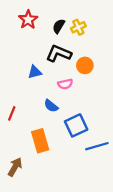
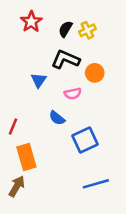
blue triangle: (35, 72) -> (39, 80), turned -40
orange rectangle: (40, 141) -> (26, 157), moved
blue line: (97, 146) -> (96, 184), moved

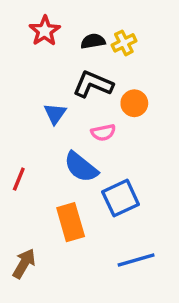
black semicircle: (65, 29) -> (93, 41), turned 49
blue semicircle: (57, 118) -> (81, 167), size x1.5
orange rectangle: (26, 157) -> (71, 222), moved

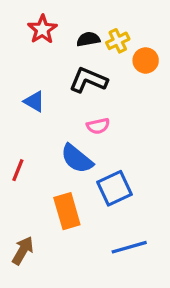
orange circle: (134, 103) -> (146, 60), moved
blue triangle: (55, 114) -> (34, 101), moved, turned -35

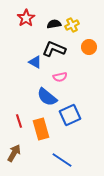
orange circle: (146, 60) -> (89, 47), moved
blue triangle: (34, 101) -> (35, 62), moved
red line: (18, 170) -> (19, 121), moved, turned -40
blue line: (129, 247) -> (62, 160), moved, turned 50

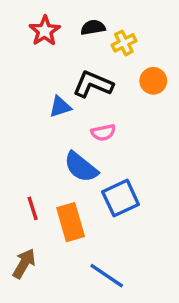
black semicircle: (54, 24) -> (93, 27), moved
blue triangle: (35, 62) -> (60, 107), turned -48

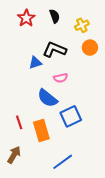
black semicircle: (93, 27) -> (55, 16), turned 80
yellow cross: (124, 43) -> (82, 25), moved
blue line: (107, 276) -> (63, 162), turned -70

